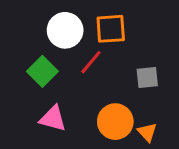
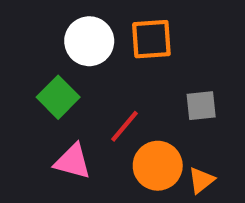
red line: (91, 62) -> (124, 126), moved
orange triangle: (147, 132) -> (201, 180), turned 35

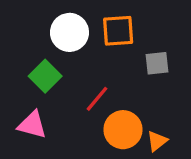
gray square: (201, 106) -> (157, 63), moved
pink triangle: (73, 162) -> (32, 125), moved

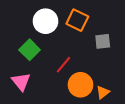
orange square: (118, 31) -> (77, 20), turned 30
pink triangle: (32, 125) -> (21, 82), turned 36

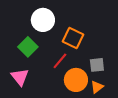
orange square: (77, 20) -> (73, 38), moved
gray square: (103, 41) -> (97, 65), moved

